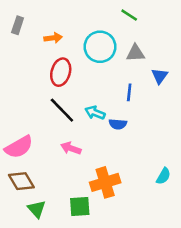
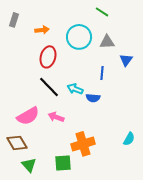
pink semicircle: (19, 147) -> (28, 116), moved

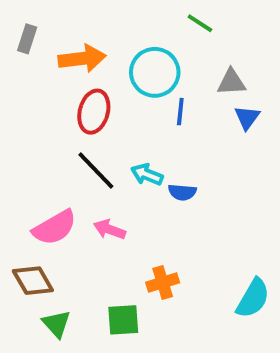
orange arrow: (42, 30) -> (82, 59), size x1.6
gray triangle: (107, 42) -> (231, 82), moved
blue line: (102, 73) -> (180, 112), moved
cyan semicircle: (129, 139) -> (253, 298), moved, size x1.5
orange cross: (83, 144) -> (163, 283), size x0.7

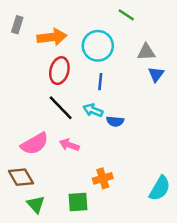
blue line: (180, 112) -> (100, 82), moved

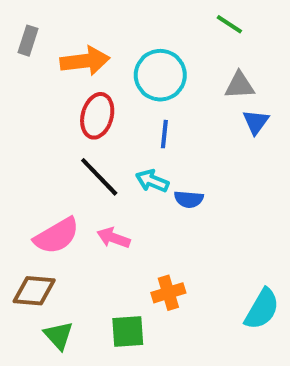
green line: (126, 15) -> (229, 24), moved
brown diamond: (21, 177) -> (34, 291), turned -55

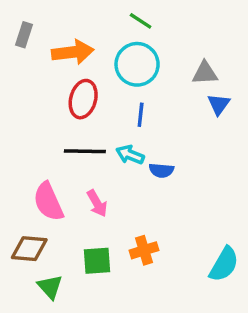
green line: (229, 24) -> (141, 21), moved
black line: (99, 177) -> (85, 151), turned -45
pink semicircle: (57, 236) -> (48, 202), turned 96
pink arrow: (113, 238) -> (97, 203), turned -140
green square: (128, 331) -> (97, 261), moved

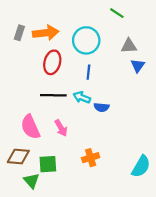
green line: (141, 21) -> (117, 13), moved
gray rectangle: (24, 35) -> (19, 33), moved
green square: (97, 261) -> (48, 164), moved

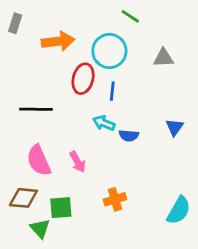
green line: (117, 13) -> (130, 16), moved
gray rectangle: (19, 33) -> (15, 23), moved
red ellipse: (52, 62) -> (83, 79), moved
blue triangle: (138, 66) -> (175, 127), moved
black line: (53, 95) -> (36, 109), moved

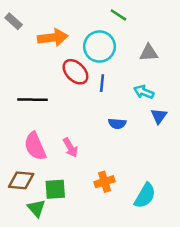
gray rectangle: (15, 23) -> (14, 21), turned -66
red ellipse: (83, 79) -> (75, 72), turned -60
cyan arrow: (104, 123) -> (144, 92), moved
cyan semicircle: (179, 210) -> (145, 196), moved

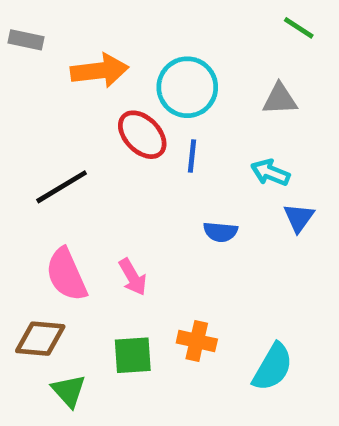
green line: (118, 15) -> (299, 28), moved
gray rectangle: (14, 21) -> (26, 40), turned -30
black line: (33, 100) -> (62, 187), turned -32
orange cross: (105, 182) -> (197, 341), turned 30
green square: (55, 189) -> (133, 355), moved

